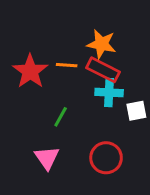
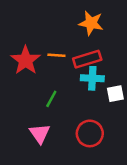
orange star: (102, 44) -> (91, 23), moved
red rectangle: (103, 70) -> (87, 59), turned -44

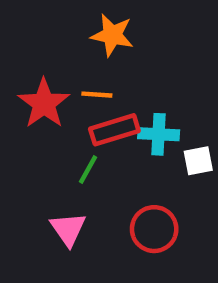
orange star: (91, 23) -> (112, 35), moved
red rectangle: (87, 59) -> (114, 130), moved

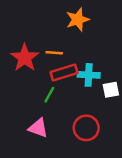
orange star: (112, 35) -> (78, 20), moved, turned -30
pink triangle: (68, 229) -> (38, 128), turned -35

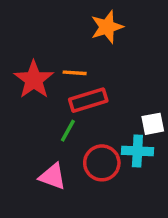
cyan cross: (89, 75) -> (137, 151), moved
red circle: (86, 128) -> (102, 163), moved

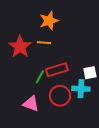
orange star: (107, 27) -> (49, 21), moved
red rectangle: (88, 100) -> (57, 70), moved

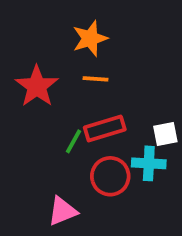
orange line: (44, 43) -> (96, 79), moved
pink triangle: (31, 104) -> (62, 211), moved, turned -42

